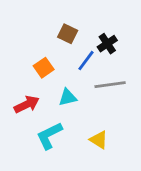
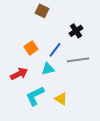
brown square: (68, 34) -> (42, 11), moved
blue line: (86, 61) -> (55, 50), moved
yellow triangle: (99, 140) -> (61, 99), moved

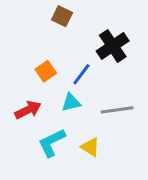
black cross: (76, 31) -> (113, 46), size x1.5
gray line: (78, 60) -> (117, 110), moved

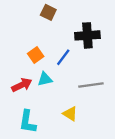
black cross: (113, 46) -> (87, 35), turned 30
cyan triangle: (71, 102) -> (45, 79), moved
cyan L-shape: (52, 143) -> (28, 122), moved, turned -55

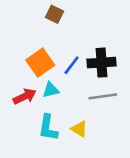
black cross: (87, 35) -> (101, 63), moved
orange square: (36, 55) -> (40, 63), size x1.5
cyan L-shape: (28, 122) -> (48, 128), moved

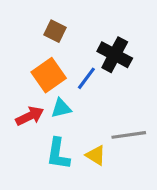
brown square: (55, 14) -> (55, 31), moved
black cross: (101, 63) -> (115, 55), moved, turned 32
gray line: (103, 96) -> (129, 135), moved

